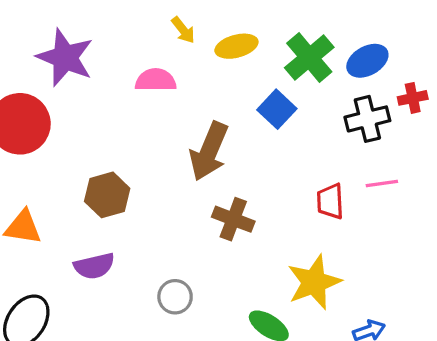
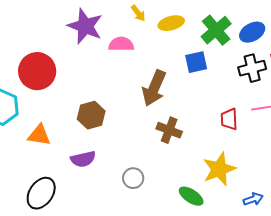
purple star: (65, 58) -> (85, 26), moved
blue square: (277, 109) -> (196, 62), turned 35

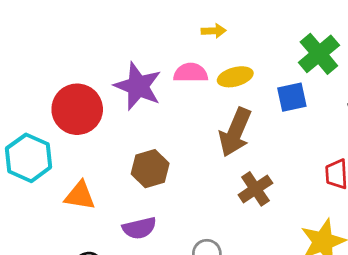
yellow arrow: (138, 13) -> (214, 31), turned -54
yellow ellipse: (171, 23) -> (235, 77), moved
purple star: (85, 26) -> (138, 86), moved
brown cross: (169, 130) -> (255, 189), turned 35

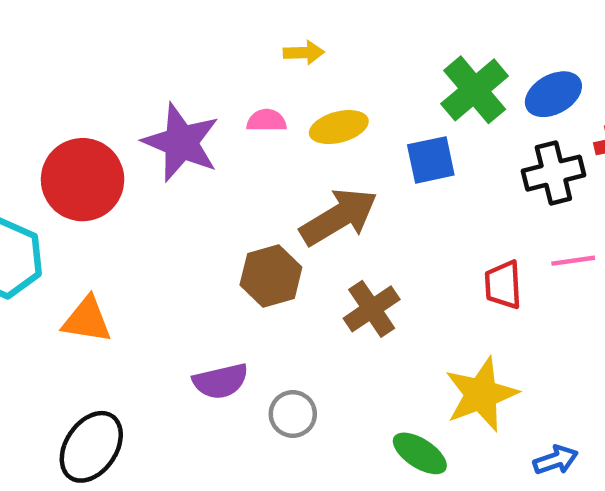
pink semicircle: (191, 73) -> (267, 120), size x0.7
brown arrow: (235, 132) -> (339, 217), turned -144
brown hexagon: (150, 169) -> (271, 276), moved
purple semicircle: (139, 228) -> (221, 381), moved

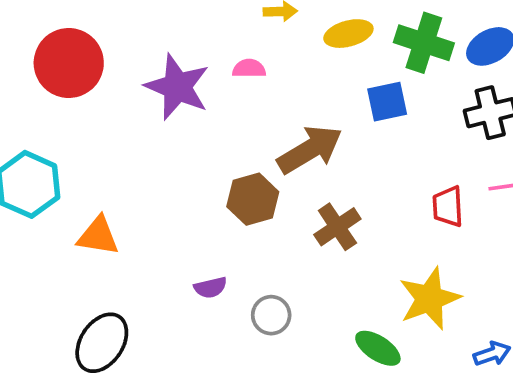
green cross: (475, 90) -> (424, 43), turned -32
yellow ellipse: (339, 127) -> (348, 34), moved
red circle: (83, 180) -> (69, 63), moved
purple semicircle: (221, 381) -> (210, 288), size x0.7

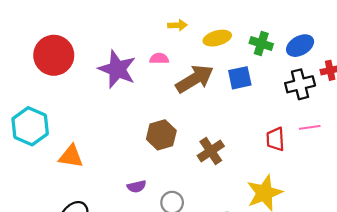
green cross: (424, 43) -> (261, 43), size x0.7
brown arrow: (310, 149) -> (195, 79), moved

